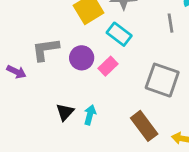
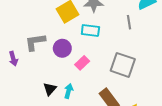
cyan rectangle: (119, 34) -> (90, 31), turned -30
pink rectangle: (108, 66) -> (82, 63), moved
purple arrow: (16, 72) -> (13, 59), turned 48

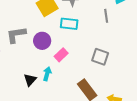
gray square: (123, 65) -> (100, 57), size x0.7
cyan arrow: (69, 91) -> (47, 74), moved

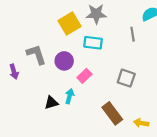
gray L-shape: (16, 35) -> (36, 55), turned 80
black triangle: (30, 80) -> (51, 103), turned 32

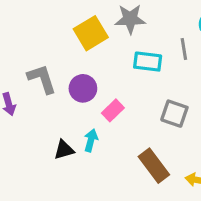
cyan rectangle: (93, 43) -> (148, 62), moved

